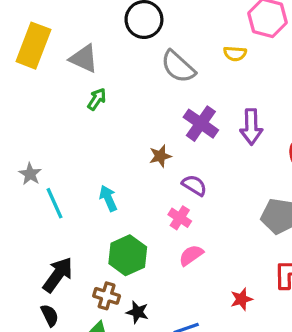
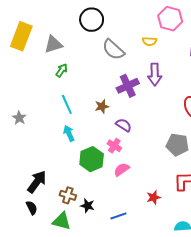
gray triangle: (84, 59) -> (53, 44), turned -42
purple cross: (201, 124) -> (128, 86), turned 30
purple arrow: (251, 127) -> (155, 74), moved
cyan line: (55, 203) -> (67, 104), moved
green hexagon: (128, 255) -> (92, 159), moved

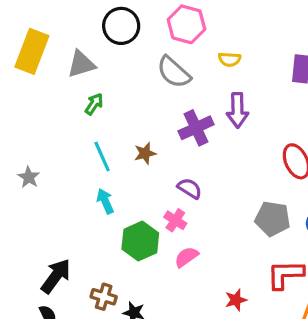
pink hexagon: (170, 19) -> (186, 24), moved
black circle: (92, 20) -> (121, 26), moved
brown star: (102, 106) -> (145, 153), moved

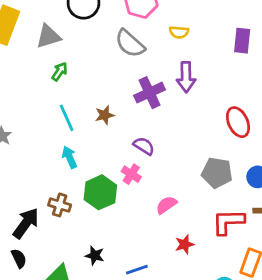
pink semicircle: (186, 257) -> (166, 205), moved
brown cross: (104, 297) -> (60, 205), moved

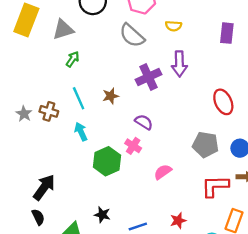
brown cross: (60, 205) -> (49, 111), moved
red star: (185, 244) -> (178, 221), moved

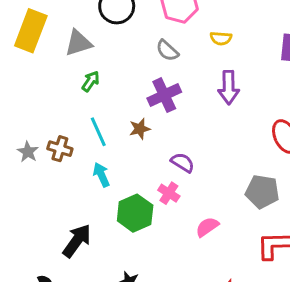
gray semicircle: (132, 35) -> (167, 51), size x0.7
purple cross: (149, 77) -> (164, 95), moved
black arrow: (44, 187) -> (77, 241), moved

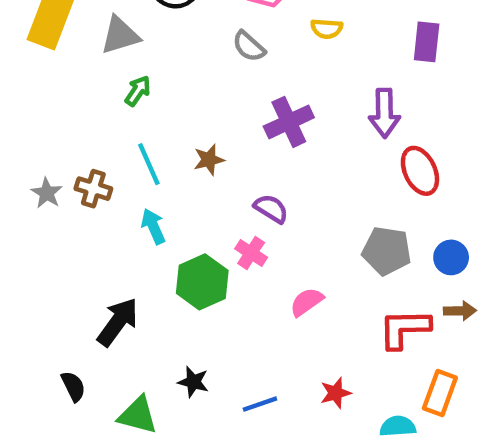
purple arrow: (229, 87) -> (384, 113), moved
purple cross: (164, 95) -> (289, 122), moved

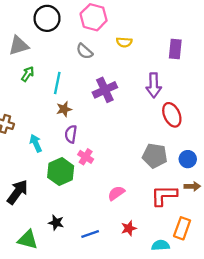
cyan line: (149, 164) -> (57, 83), moved, turned 35
purple semicircle: (271, 209) -> (71, 134), moved, turned -114
pink semicircle: (307, 302) -> (116, 193), moved

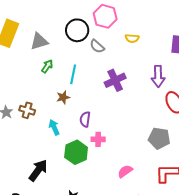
black circle: (47, 18) -> (77, 30), moved
brown star: (64, 109) -> (63, 97), moved
pink cross: (86, 157) -> (98, 139), turned -32

